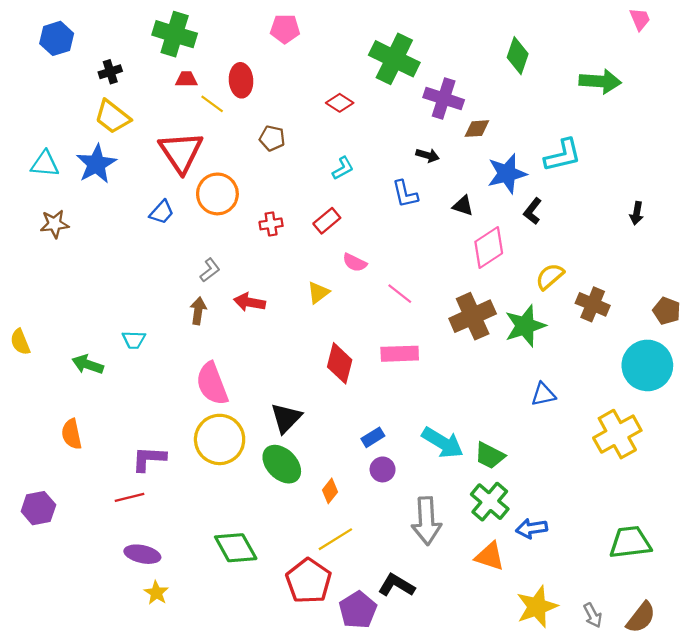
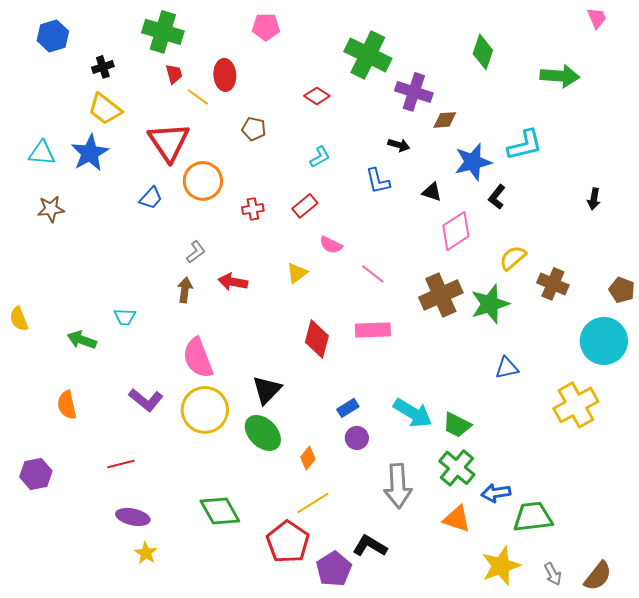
red trapezoid: (186, 79) -> (174, 74), turned 75
purple L-shape: (149, 459) -> (146, 400), moved, turned -144
green trapezoid: (630, 542) -> (533, 517), moved

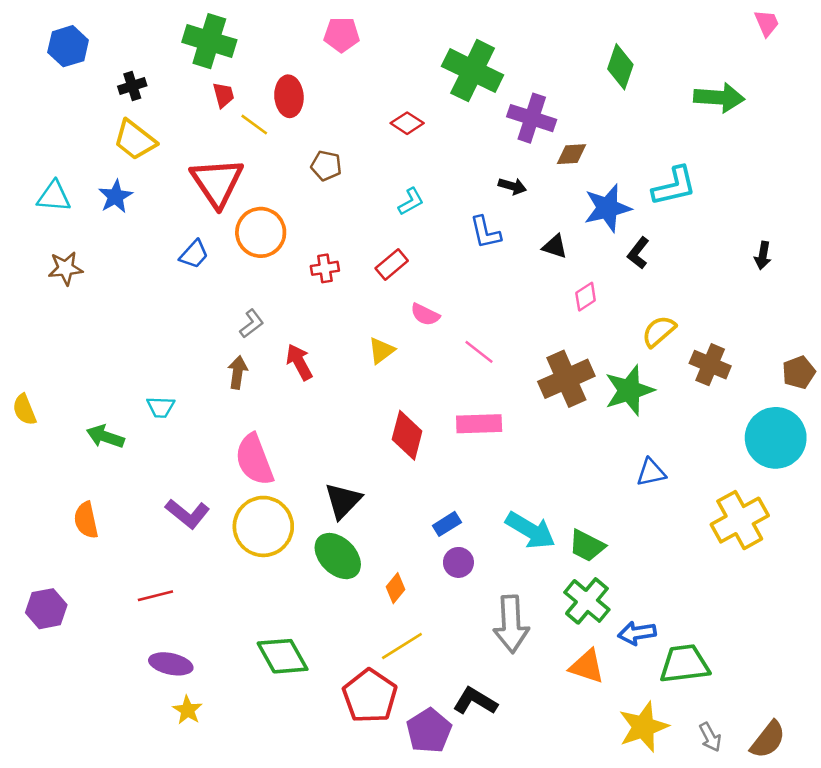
blue star: (90, 153) -> (116, 196), size x0.7
pink diamond: (456, 231) -> (586, 297), size x0.6
red arrow: (233, 282) -> (299, 362), turned 52
brown pentagon: (622, 290) -> (799, 372), turned 30

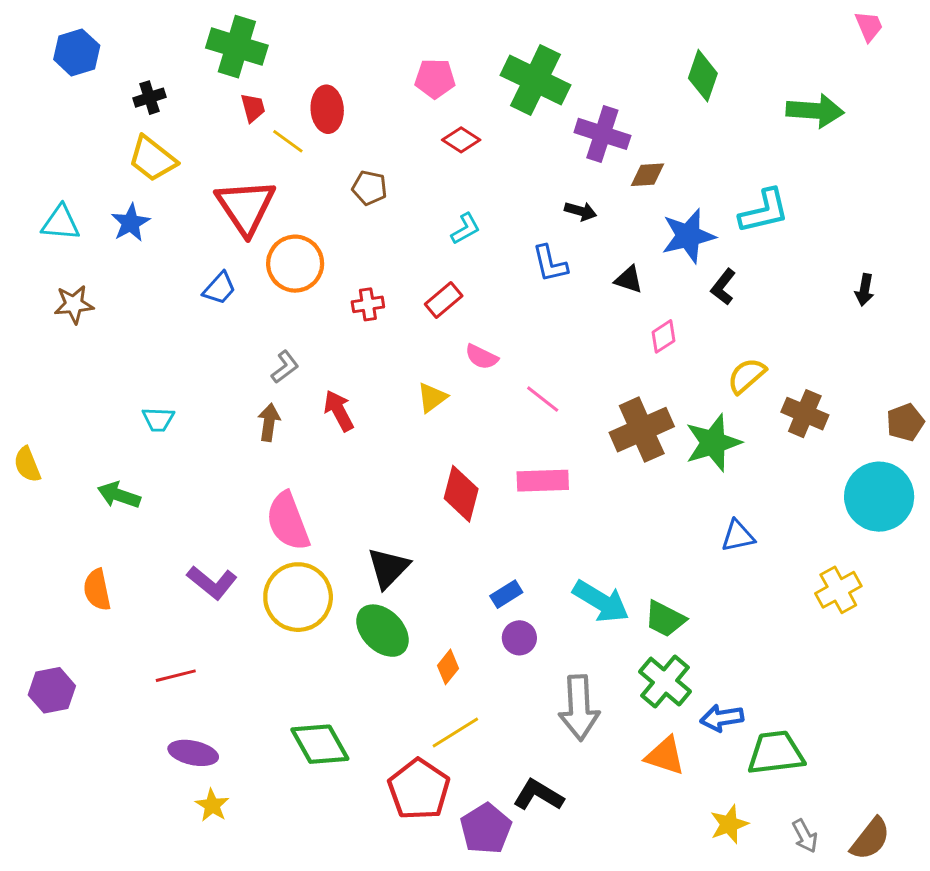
pink pentagon: (342, 35) -> (435, 79), moved
cyan trapezoid: (161, 407) -> (158, 419), moved
yellow cross: (740, 520) -> (838, 590), size x0.7
yellow star: (643, 727) -> (729, 824), size x0.7

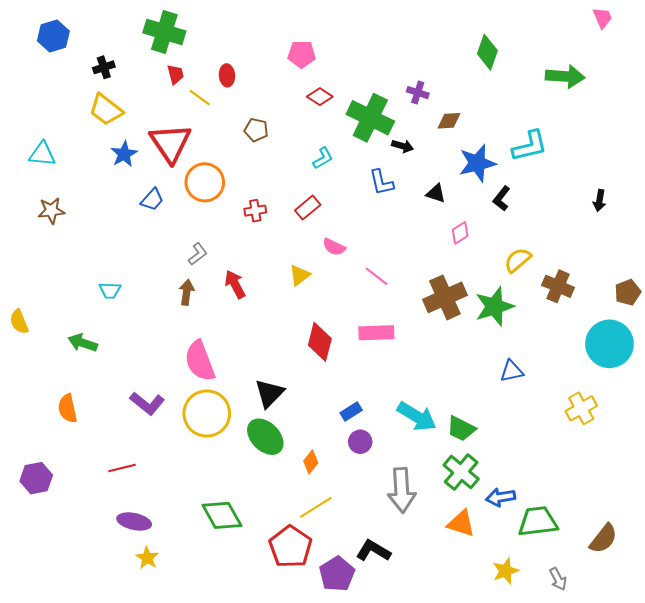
green cross: (535, 80) -> (370, 118), moved
red ellipse: (327, 109) -> (227, 75), size x0.7
purple cross: (602, 134) -> (418, 93), size x0.6
blue star: (131, 223) -> (124, 154), moved
brown semicircle: (870, 839) -> (603, 539), moved

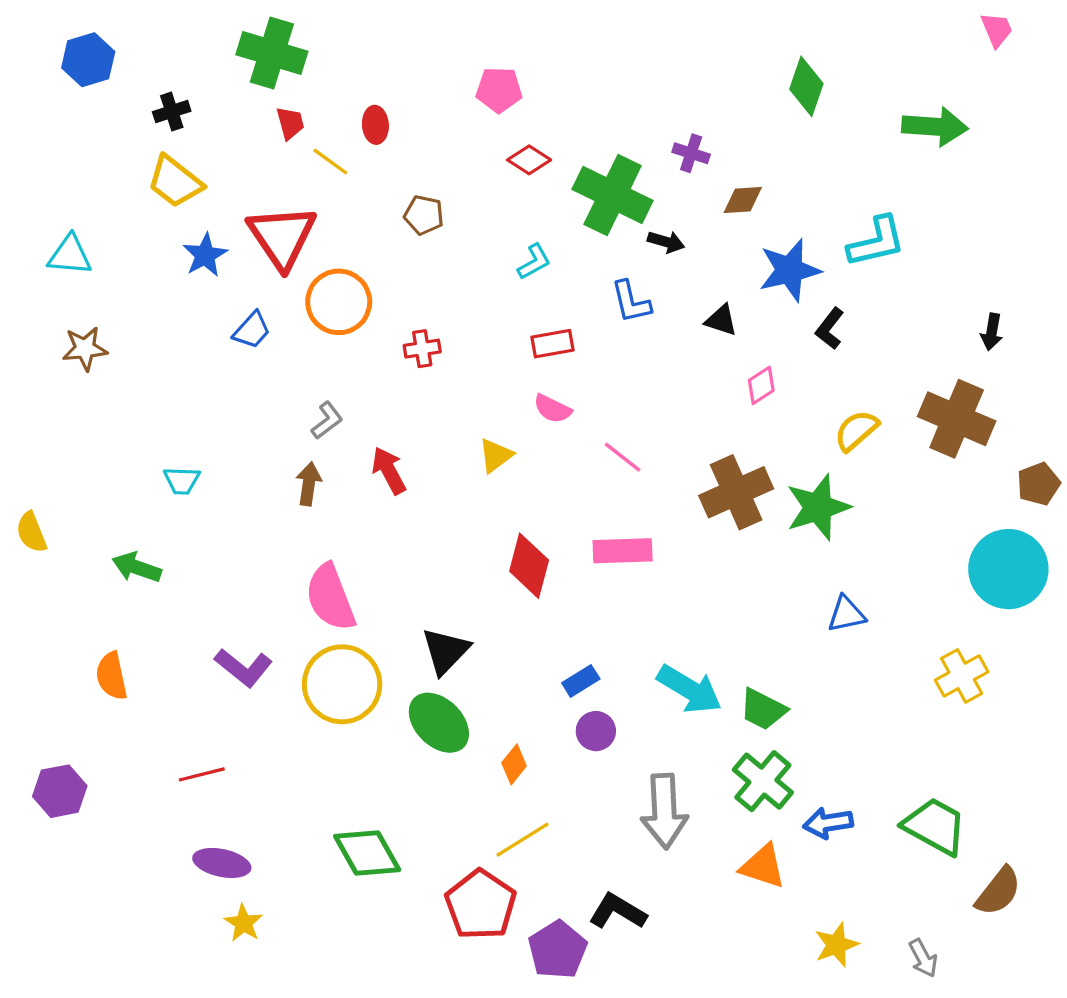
red rectangle: (308, 208) -> (552, 344), moved, turned 30
brown cross: (558, 286) -> (957, 419), moved, size x1.4
green trapezoid: (538, 521) -> (935, 826), moved, turned 36

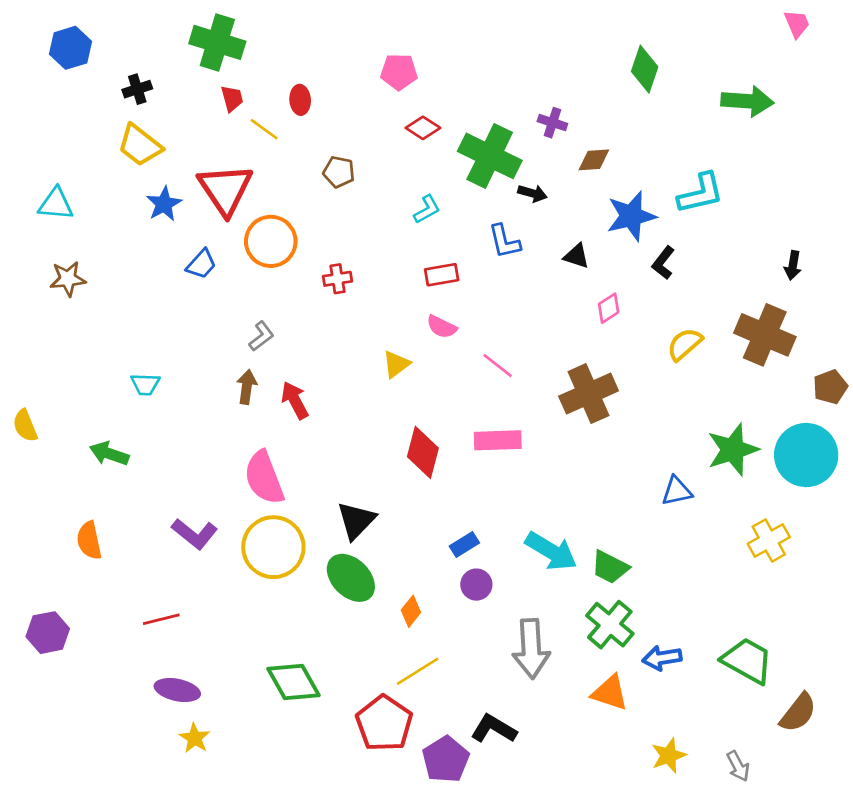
red arrow: (389, 471) -> (295, 400), moved
green star: (818, 507) -> (733, 450), moved

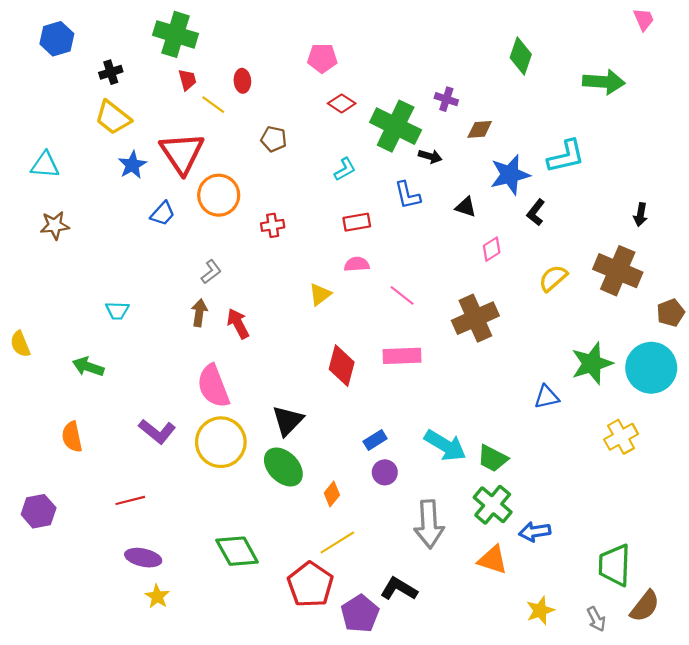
pink semicircle: (442, 327) -> (357, 264), turned 150
green trapezoid: (747, 661) -> (615, 565), moved, turned -117
brown semicircle: (798, 713) -> (645, 606), moved

